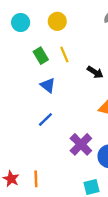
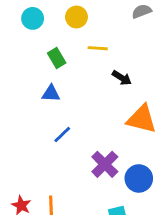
yellow line: (64, 54) -> (98, 48), moved, turned -63
blue triangle: (48, 85) -> (51, 93), moved, turned -35

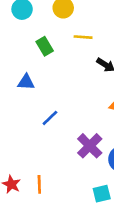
blue triangle: (51, 93) -> (26, 82), moved

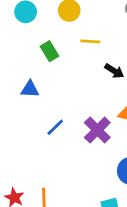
purple cross: (90, 146) -> (97, 130), moved

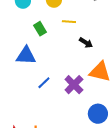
blue triangle: (30, 89) -> (26, 56), size x1.5

